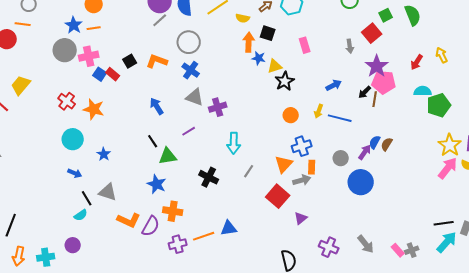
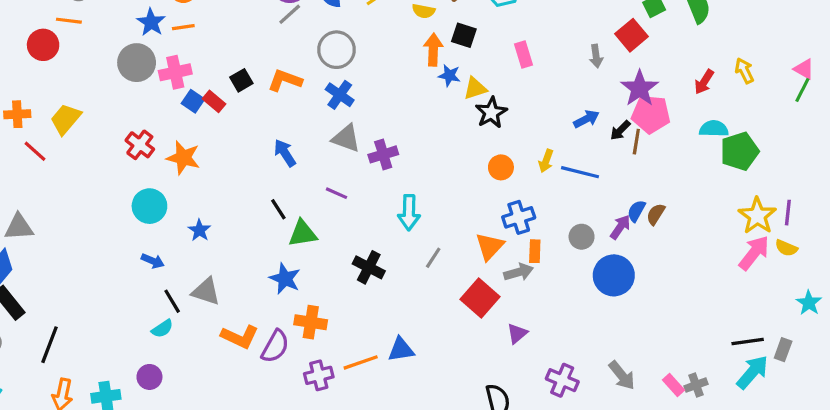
blue arrow: (334, 85) -> (586, 119), moved
purple line: (189, 131) -> (336, 193), turned 56

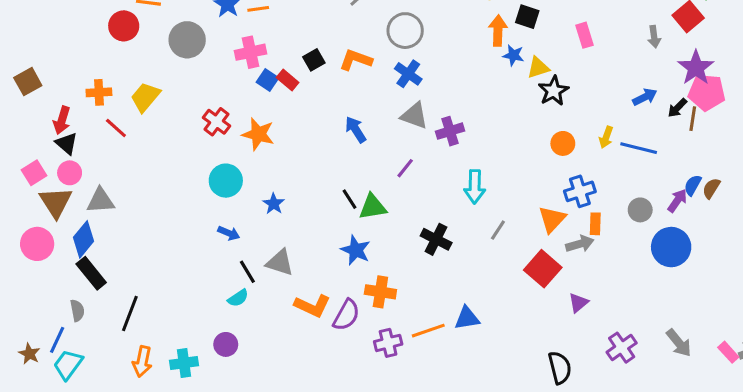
gray circle: (137, 63) -> (187, 40), moved
purple line: (336, 193) -> (405, 168), turned -75
black line: (278, 209) -> (349, 199), moved
purple cross: (562, 380) -> (622, 348), turned 32

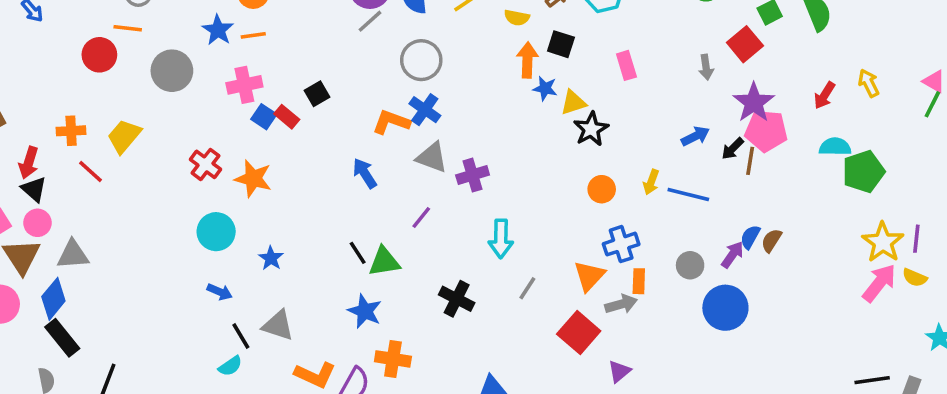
orange L-shape: (356, 60) -> (391, 122), moved

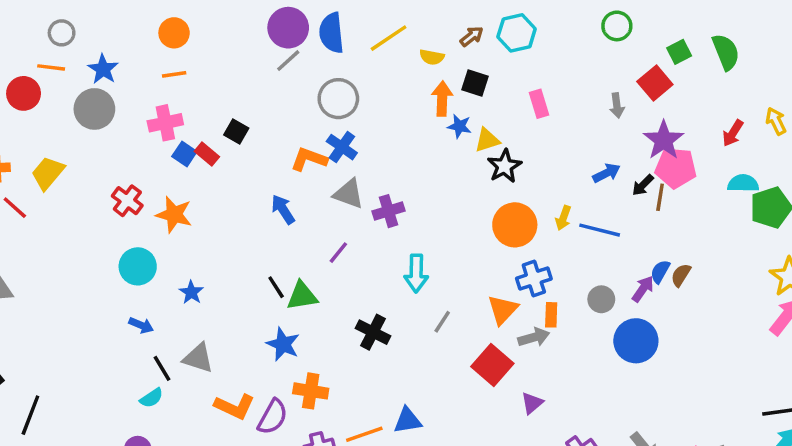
blue star: (218, 30) -> (103, 69), moved
black square: (317, 94) -> (236, 131), turned -30
orange circle: (602, 189) -> (515, 225), size x1.6

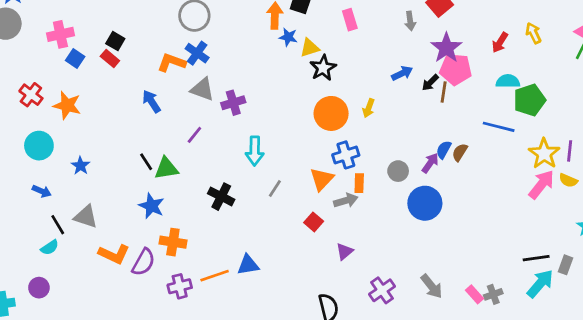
red rectangle: (207, 154) -> (110, 58), moved
blue line: (600, 230) -> (499, 127), moved
red square: (492, 365) -> (314, 222), size x0.6

